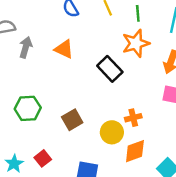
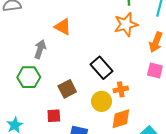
gray arrow: (26, 47) -> (40, 49), moved
black rectangle: (110, 69) -> (101, 68), moved
red square: (43, 158) -> (54, 116), moved, turned 32

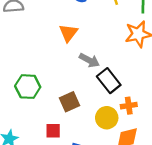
orange triangle: (63, 27) -> (68, 33), turned 36
gray arrow: (40, 49) -> (89, 60), moved, turned 96

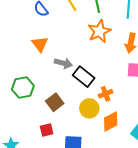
green hexagon: (28, 87) -> (23, 88), moved

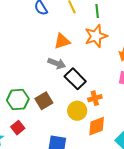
orange triangle: (40, 44) -> (62, 41), moved, turned 42
green hexagon: (23, 88) -> (18, 100), moved
red square: (47, 130) -> (18, 128), moved, turned -32

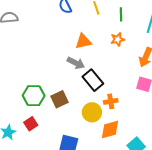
orange star: (96, 36) -> (118, 39), size x0.6

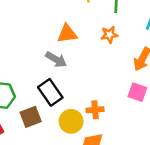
black rectangle: (93, 80) -> (50, 92), moved
brown square: (60, 99) -> (31, 117), moved

